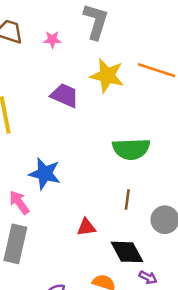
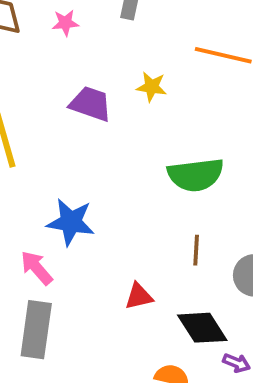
yellow star: (107, 76) -> (152, 87), moved, size x0.6

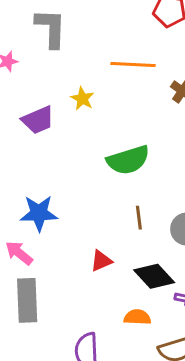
yellow star: (152, 87) -> (82, 99), turned 30
purple trapezoid: (91, 104) -> (38, 120), turned 148

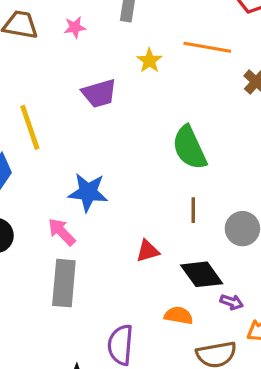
yellow star: (82, 99) -> (149, 61), moved
green semicircle: (128, 160) -> (189, 148), turned 75

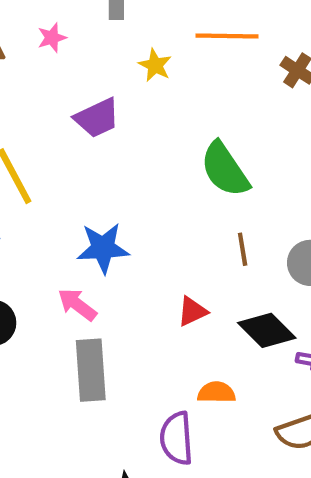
orange semicircle: (179, 315) -> (216, 392), moved

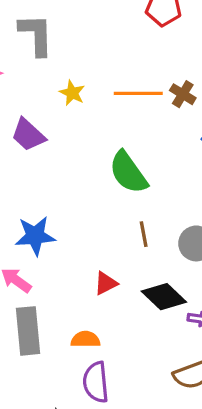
orange line: (227, 36) -> (138, 93), moved
purple trapezoid: (97, 118) -> (28, 135), turned 69
orange semicircle: (216, 392) -> (85, 339), moved

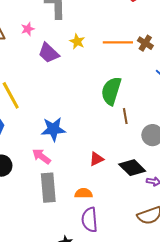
purple trapezoid: (28, 135) -> (49, 53), moved
green semicircle: (128, 172) -> (111, 91), turned 52
brown line: (144, 234) -> (125, 116), moved

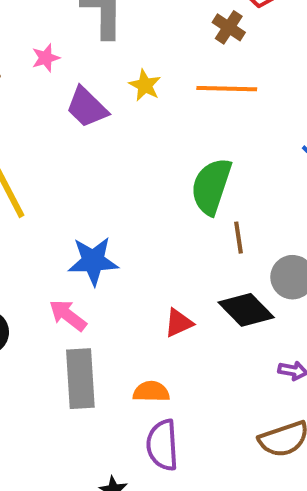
brown cross: (145, 43) -> (229, 27), moved
black diamond: (132, 168) -> (246, 310), moved

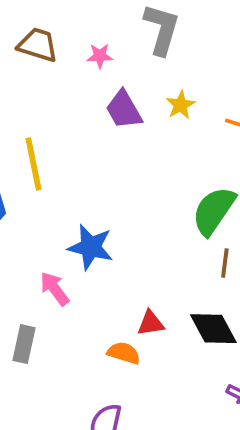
gray rectangle: (80, 379) -> (24, 344), moved, size x0.7
orange semicircle: (151, 392) -> (124, 353), moved

